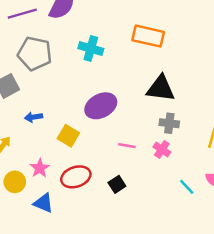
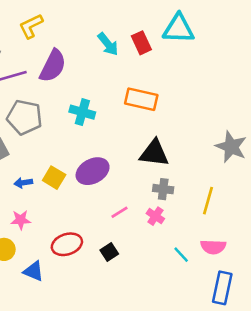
yellow square: (68, 136) -> (54, 178), moved
pink line: (127, 146) -> (120, 212), turned -42
pink star: (40, 168) -> (21, 220), moved, turned 30

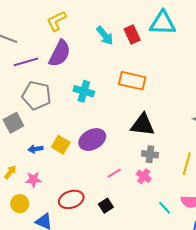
yellow L-shape: (31, 26) -> (57, 21), moved

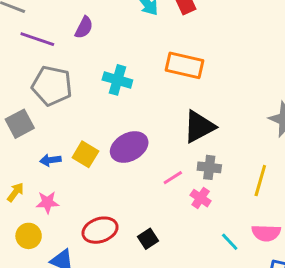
purple semicircle: (60, 53) -> (84, 27), size x0.6
purple line: (26, 62) -> (37, 39), turned 35
black triangle: (143, 125) -> (199, 127), turned -35
pink line: (114, 173) -> (173, 178), moved

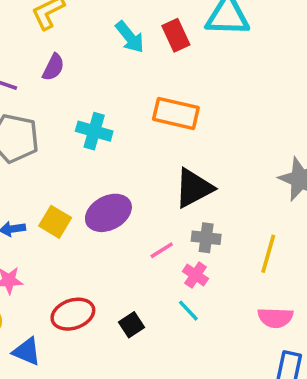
cyan line: (230, 242) -> (188, 311), moved

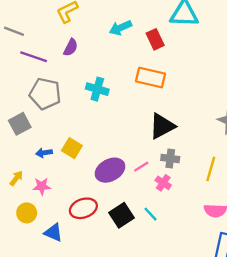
red rectangle: (176, 35) -> (155, 39), moved
cyan arrow: (130, 37) -> (120, 28), turned 105
purple ellipse: (108, 213) -> (110, 170), moved
cyan line: (188, 311) -> (150, 214), moved
black square: (132, 325) -> (122, 215), size x1.5

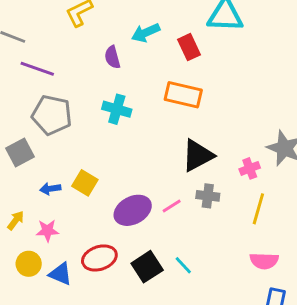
purple semicircle: (71, 47) -> (112, 57), moved, turned 138
pink cross: (163, 183) -> (250, 168), moved, turned 35
blue triangle: (53, 233) -> (60, 274), moved

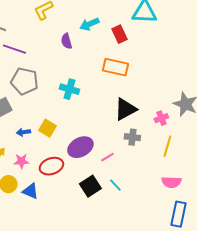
cyan cross: (117, 109) -> (69, 89), moved
pink line: (172, 206) -> (107, 157), moved
red ellipse: (99, 258) -> (51, 166), moved

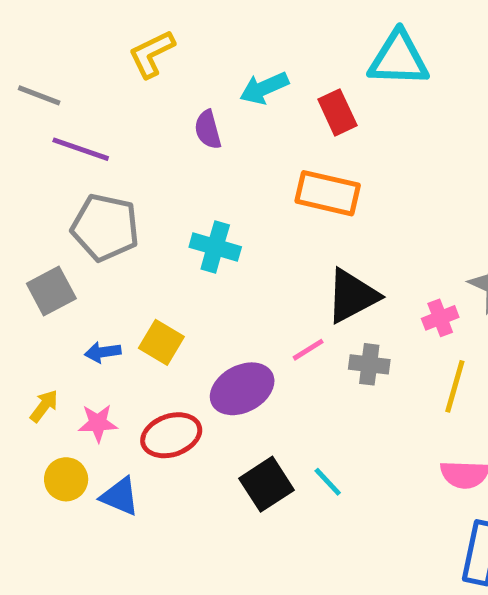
pink line: (107, 157) -> (308, 350), moved

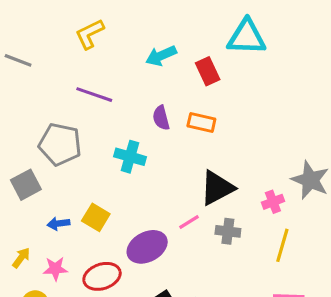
purple semicircle: (208, 130) -> (161, 118), moved
purple line: (81, 149) -> (94, 95), moved
orange rectangle: (328, 193) -> (201, 123), size x0.7

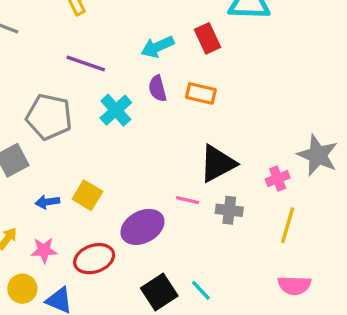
cyan arrow: (161, 56) -> (158, 47), moved
cyan cross: (130, 157) -> (116, 110), moved, turned 32
pink line: (189, 222) -> (188, 200), turned 45

